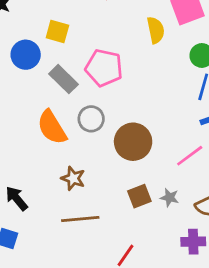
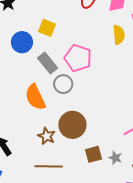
gray circle: (91, 119) -> (63, 84), moved
brown circle: (133, 142) -> (72, 125), moved

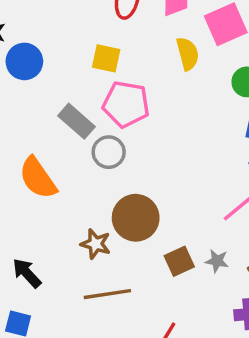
yellow square: (47, 28) -> (106, 58), moved
blue circle: (22, 42) -> (24, 61), moved
orange semicircle: (35, 97) -> (38, 178), moved

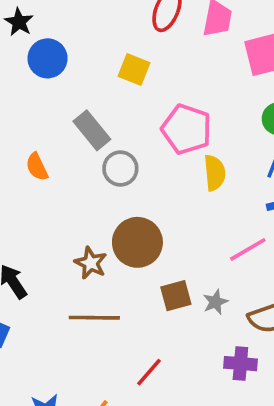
yellow semicircle: (188, 54) -> (215, 173), moved
pink pentagon: (126, 104) -> (187, 129), moved
orange semicircle: (38, 178) -> (37, 167), moved, size x0.6
gray star: (217, 261) -> (215, 302), turned 30

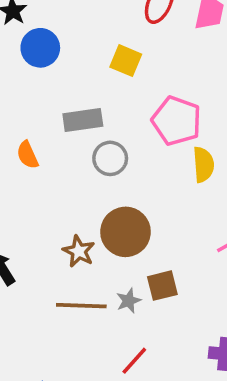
gray rectangle: (92, 130) -> (83, 120), turned -60
gray star: (215, 302) -> (129, 301), moved

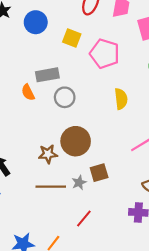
blue circle: (40, 48) -> (36, 22), moved
pink pentagon: (177, 121) -> (105, 54), moved
orange semicircle: (27, 155) -> (28, 92), moved
brown star: (79, 251) -> (48, 154), turned -30

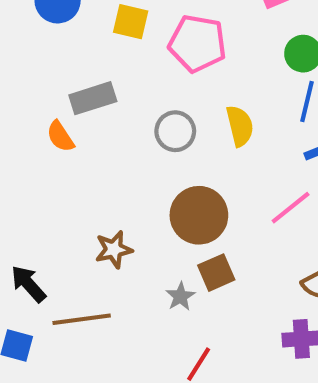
gray circle: (65, 97) -> (175, 131), moved
brown circle: (76, 141) -> (199, 215), moved
brown line: (51, 187) -> (82, 319), moved

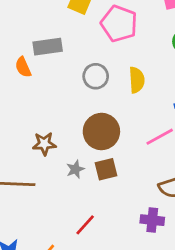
gray star: (180, 296) -> (75, 169), moved

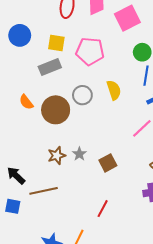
gray rectangle: (48, 47) -> (50, 67), moved
brown circle: (101, 132) -> (56, 110), moved
gray star: (75, 169) -> (79, 154), moved

